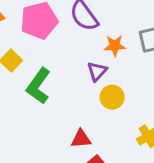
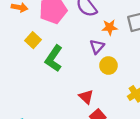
red triangle: (81, 139) -> (86, 97), turned 49

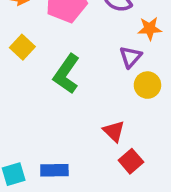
yellow square: (33, 40) -> (22, 47), moved

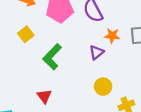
yellow circle: (147, 85) -> (103, 87), moved
red triangle: (114, 131) -> (44, 96), moved

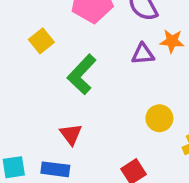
purple triangle: (96, 52) -> (143, 54), moved, turned 35

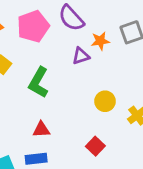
red triangle: (71, 134) -> (41, 130), turned -42

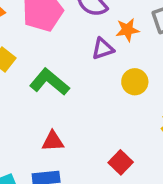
green L-shape: (39, 82) -> (49, 82), turned 100
yellow circle: (105, 101) -> (135, 82), moved

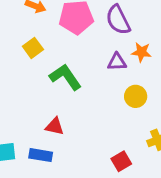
red square: (121, 162) -> (121, 161), moved

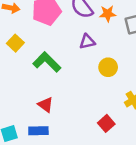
orange star: (141, 52) -> (108, 14), moved
red triangle: (55, 126) -> (46, 105), turned 35

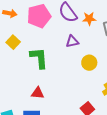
green L-shape: (47, 62) -> (39, 58), turned 40
red triangle: (46, 105) -> (38, 93), turned -32

